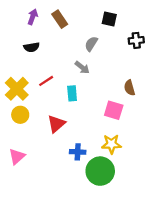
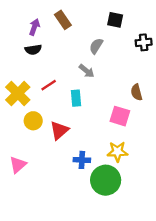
purple arrow: (33, 17) -> (34, 27), moved
yellow circle: (20, 115) -> (33, 121), moved

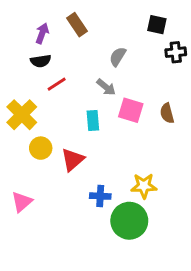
black square: (115, 20) -> (157, 25), moved
red line: (49, 85) -> (57, 84), moved
pink square: (120, 116) -> (131, 110), moved

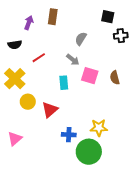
brown rectangle: (77, 25) -> (53, 17), turned 42
black semicircle: (41, 61) -> (15, 45), moved

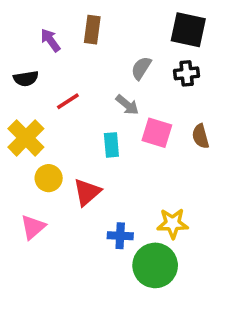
black square: (108, 17) -> (188, 30), size x1.5
purple arrow: (29, 23) -> (50, 40), turned -56
black cross: (121, 36) -> (187, 73), moved
pink triangle: (15, 139) -> (33, 227), moved

